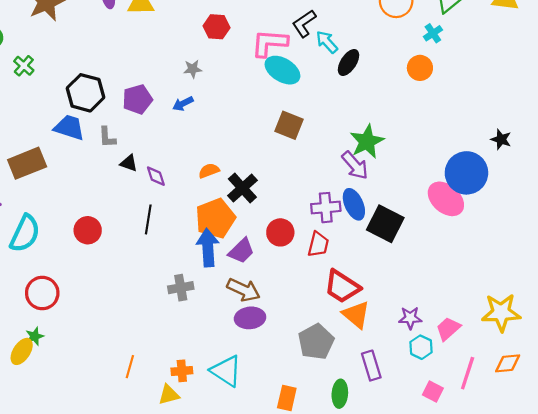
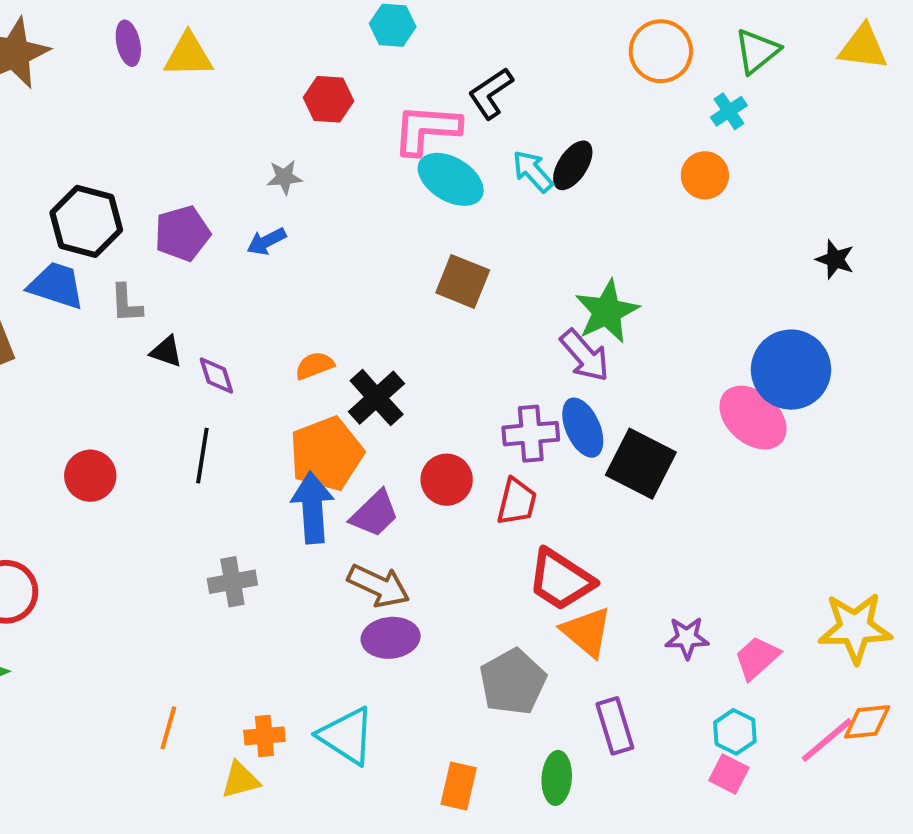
cyan arrow: (327, 42) -> (533, 171), moved
black star: (501, 139) -> (835, 259), moved
gray cross: (181, 288) -> (232, 582), moved
cyan hexagon: (421, 347) -> (735, 732), moved
pink line: (468, 373) -> (827, 740), moved, turned 32

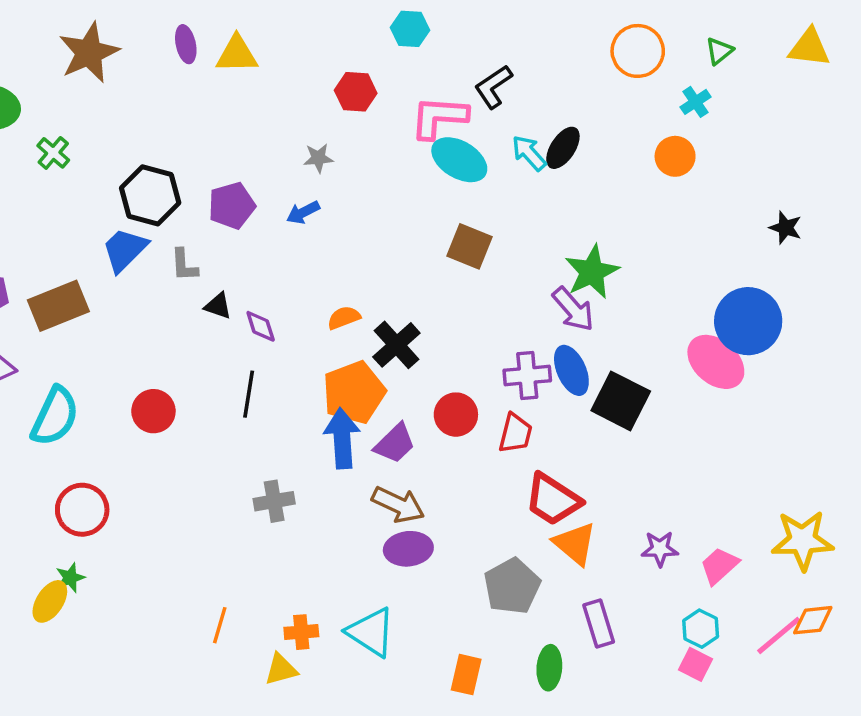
green triangle: (757, 51) -> (719, 51), size x0.7
blue trapezoid: (56, 285) -> (125, 250), turned -63

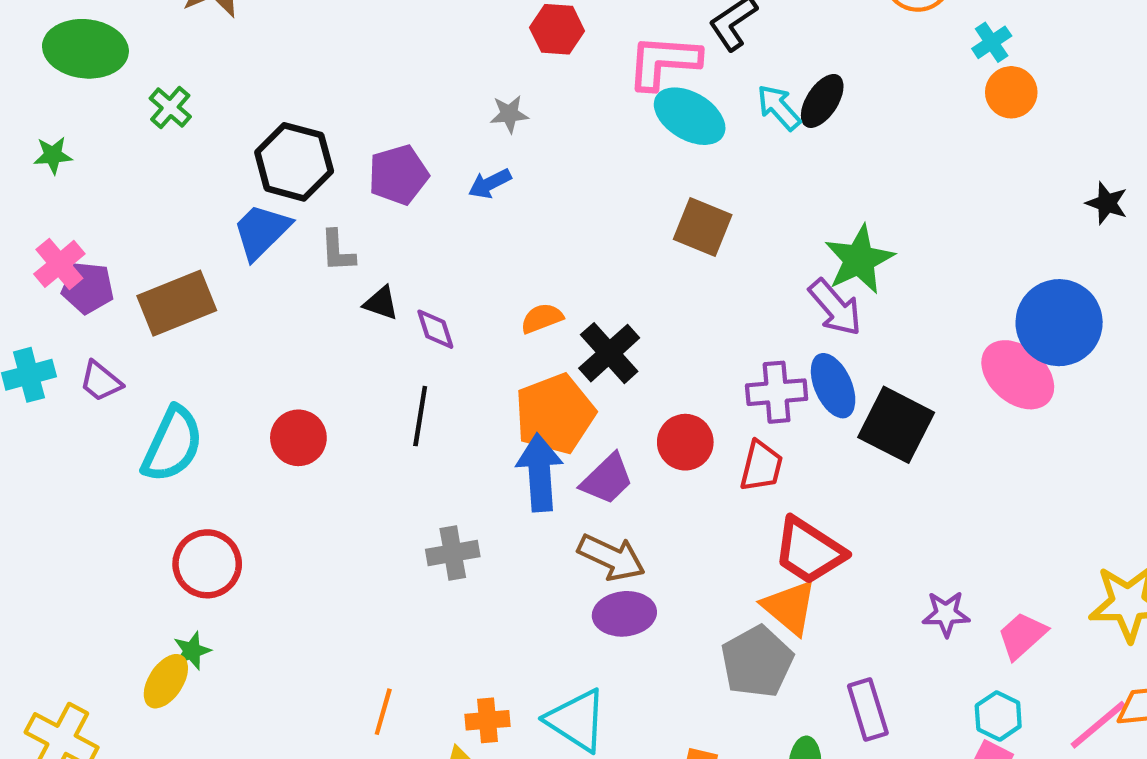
orange circle: (675, 156) -> (1011, 92), moved
orange triangle: (575, 544) -> (790, 607), moved

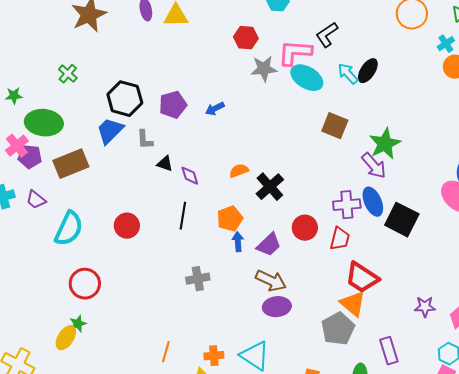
green ellipse: (85, 49) -> (44, 123), moved
gray star: (509, 114) -> (264, 69), moved, size x1.5
brown square: (703, 227) -> (335, 126), moved
orange pentagon: (555, 414) -> (230, 219), moved, size x0.7
blue arrow: (540, 473) -> (238, 242), size x0.6

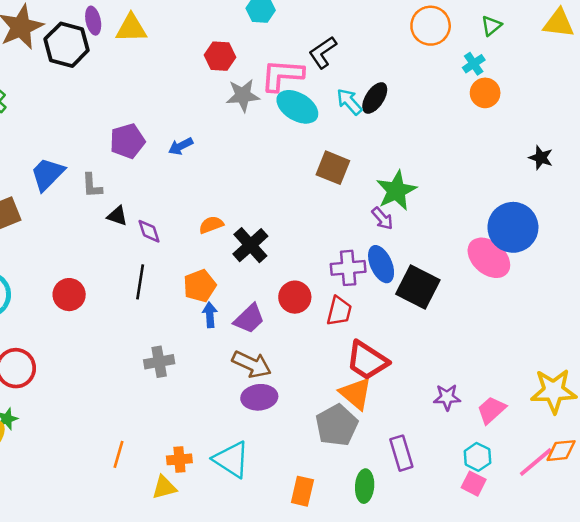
black hexagon: (125, 99) -> (67, 45), moved
purple arrow: (374, 166) -> (382, 218), size x0.7

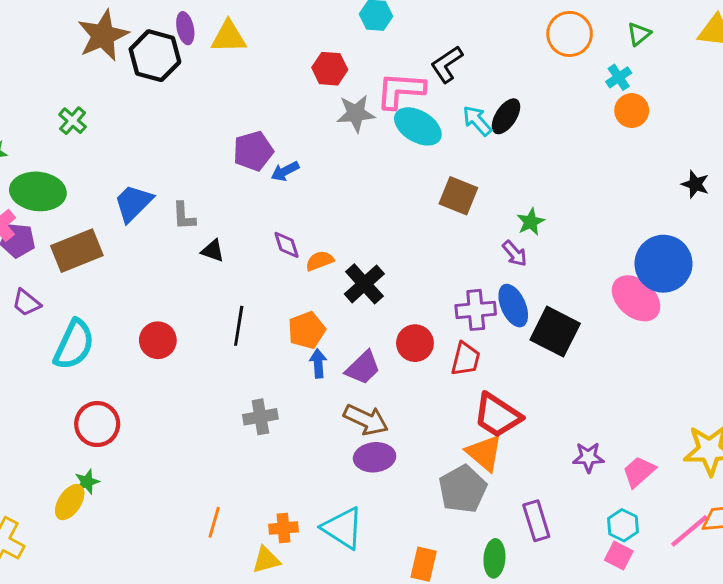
purple pentagon: (127, 141) -> (253, 151), moved
green star: (396, 191) -> (531, 222), size x0.6
purple diamond: (149, 231) -> (286, 245), moved

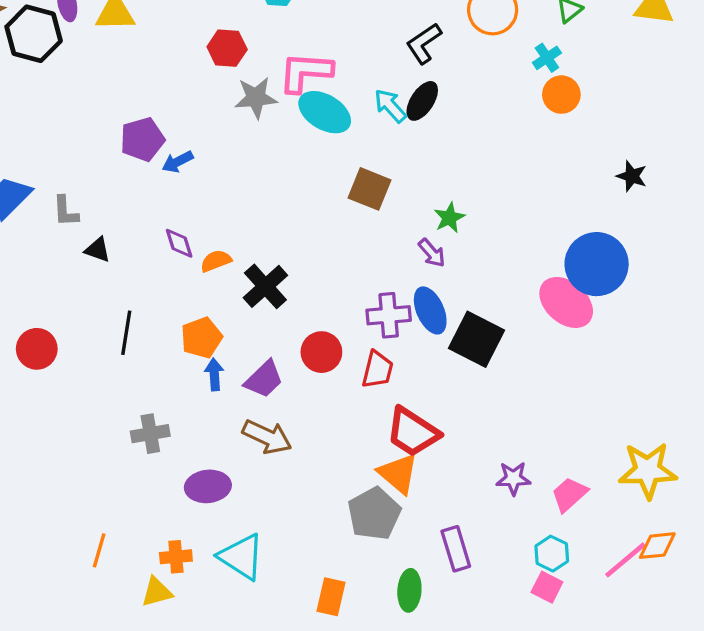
black L-shape: (447, 64) -> (424, 43), moved
purple ellipse: (375, 457) -> (208, 486), moved

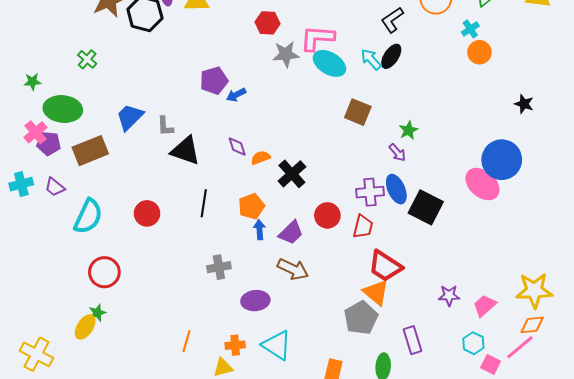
black triangle: (98, 250) -> (185, 151), size x1.8
orange diamond: (657, 546) -> (532, 325), moved
pink square: (547, 587) -> (491, 364), moved

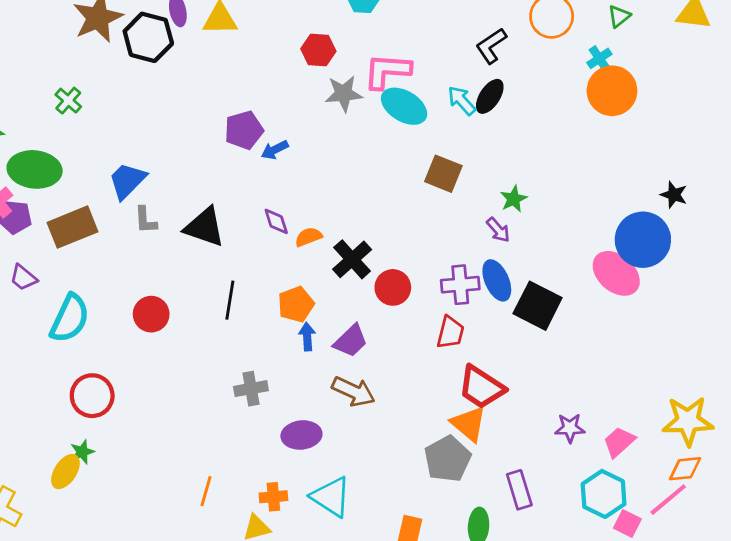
orange circle: (479, 52) -> (612, 91), size x1.5
black star: (524, 104) -> (674, 195), moved
gray L-shape: (165, 126) -> (146, 220), moved
red circle: (327, 215) -> (393, 287), moved
cyan hexagon: (473, 343) -> (604, 494), size x1.5

